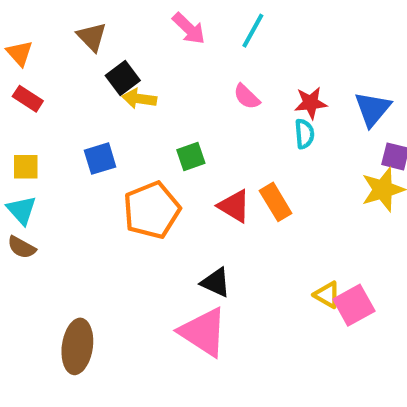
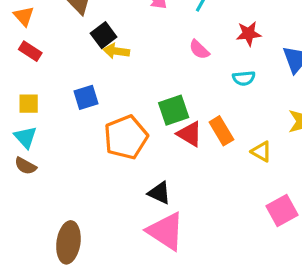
red star: (311, 103) -> (249, 34), moved
cyan semicircle: (304, 134) -> (244, 78), turned 90
green square: (191, 156) -> (174, 110), moved, size x1.4
black triangle: (216, 282) -> (159, 193), moved
yellow triangle: (327, 295) -> (261, 152), moved

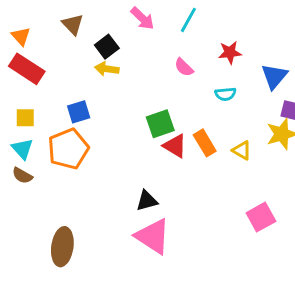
black square: (104, 35) -> (107, 47), moved
red rectangle: (30, 51) -> (27, 69), size x1.6
orange pentagon: (126, 137) -> (68, 149), moved
yellow triangle: (261, 152) -> (242, 150), moved
black triangle: (159, 193) -> (147, 201), turned -40

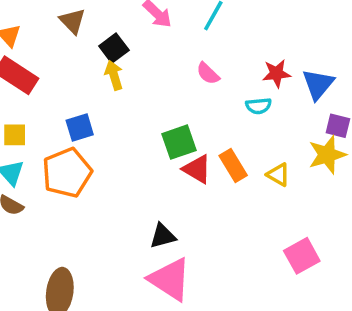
red star: (230, 53) -> (277, 73), moved
yellow arrow: (107, 69) -> (114, 75), turned 65

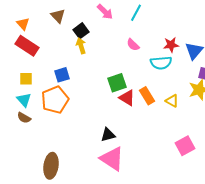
cyan semicircle: (258, 106) -> (161, 63), size x1.5

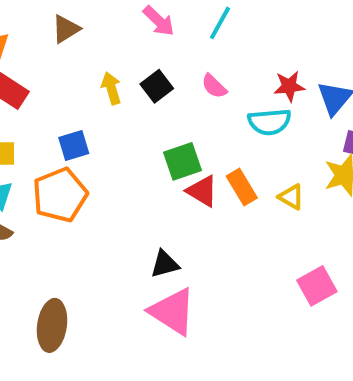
brown triangle: (58, 16) -> (66, 29), turned 42
black square: (81, 31) -> (157, 86), moved

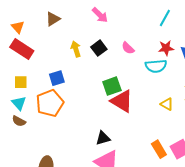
cyan line: (220, 23) -> (165, 18), moved
orange rectangle: (242, 187) -> (159, 149), moved
red triangle: (202, 191) -> (122, 101), size x1.4

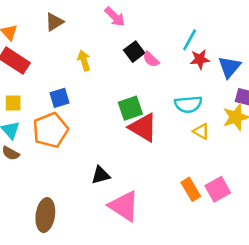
cyan line: (165, 18) -> (190, 40), moved
black square: (99, 48) -> (134, 52), moved
cyan semicircle: (156, 66) -> (188, 104), moved
black triangle: (103, 138) -> (101, 175), moved

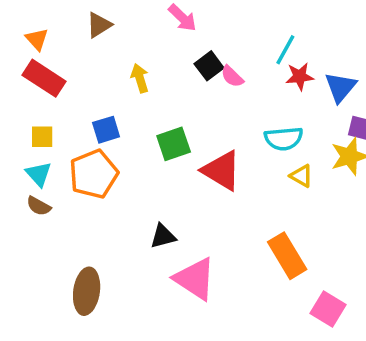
green square: (130, 108) -> (174, 144), moved
orange rectangle: (191, 189) -> (287, 256), size x1.4
pink square: (218, 189) -> (328, 309), moved, turned -30

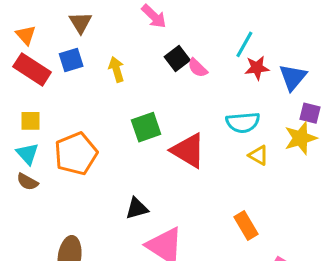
brown triangle: (99, 25) -> (80, 23), turned -30
blue square: (106, 130) -> (71, 60), moved
orange rectangle: (287, 256) -> (246, 226), size x0.7

